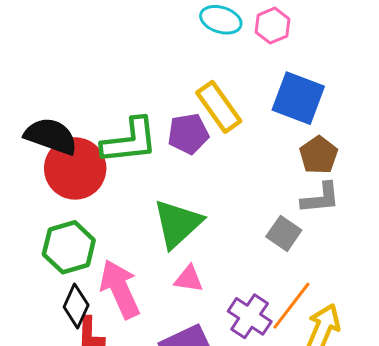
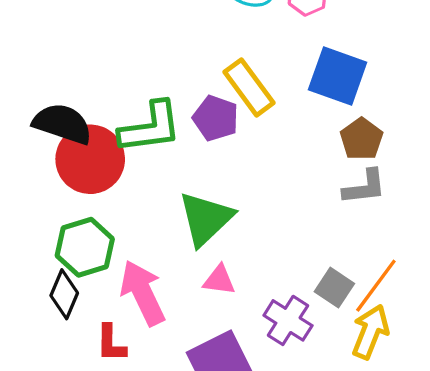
purple pentagon: (188, 134) -> (216, 118), turned 30
gray square: (284, 233) -> (334, 288), moved
black diamond: (76, 306) -> (64, 294), moved
orange line: (291, 306) -> (376, 286), moved

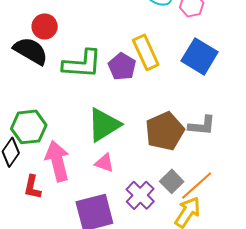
brown pentagon: (361, 139) -> (165, 131), moved, size x1.5
red circle: (90, 159) -> (45, 26), moved, size x0.6

